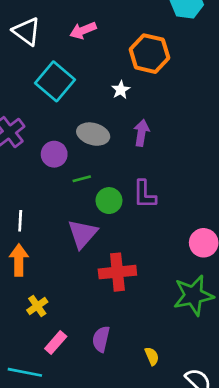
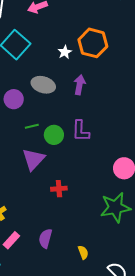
orange hexagon: (149, 54) -> (93, 43), moved
green line: (82, 179) -> (32, 126), moved
red cross: (117, 272) -> (59, 189), size x0.6

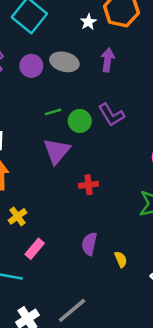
purple circle: (14, 99) -> (31, 66), moved
purple L-shape: (81, 131) -> (111, 115), turned -30
purple semicircle: (45, 238) -> (89, 244), moved

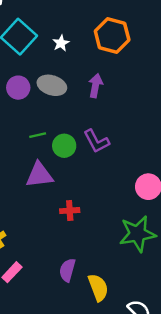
white star: (88, 22) -> (61, 43), moved
purple triangle: (57, 151) -> (39, 175), turned 40
yellow semicircle: (121, 259) -> (98, 287), size x1.6

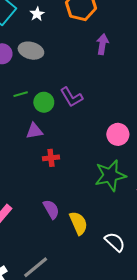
purple arrow: (96, 86) -> (102, 44), moved
purple triangle: (39, 175) -> (34, 131), moved, size x0.7
purple semicircle: (67, 270) -> (51, 209), turned 138

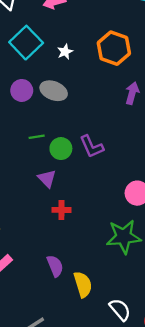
purple triangle: (34, 131) -> (47, 179), turned 48

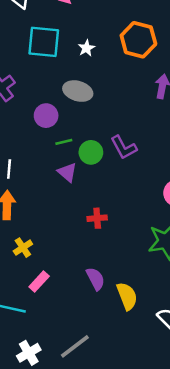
cyan square: (26, 43) -> (44, 42), turned -36
purple circle: (22, 90) -> (46, 116), moved
purple triangle: (47, 179) -> (67, 172), moved

